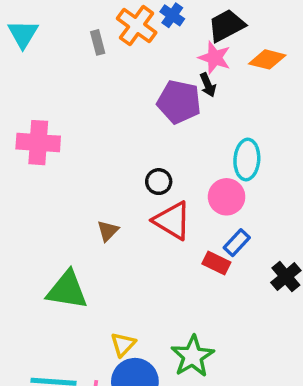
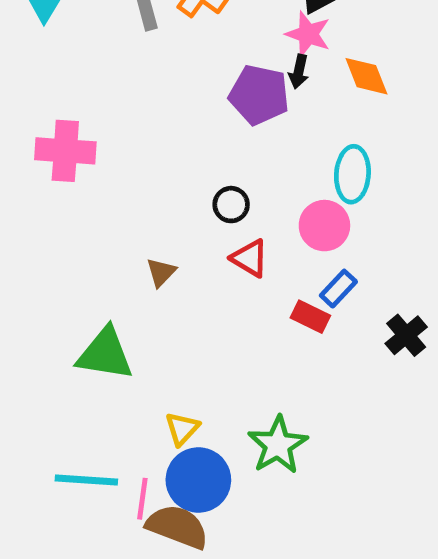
orange diamond: (267, 59) -> (366, 76), moved, turned 54
black arrow: (208, 85) -> (299, 72), turned 35
red triangle: (172, 221) -> (250, 258), size x0.7

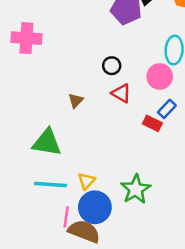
cyan line: (86, 480) -> (50, 184), moved

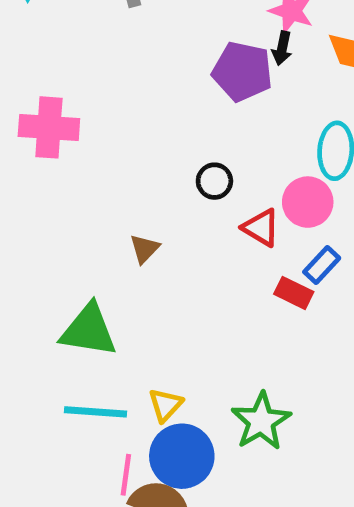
red triangle: (121, 93) -> (261, 228), moved

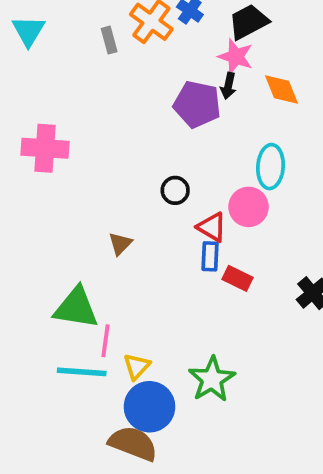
blue rectangle: (322, 265) -> (210, 256), moved, turned -40
pink line: (126, 475) -> (105, 341), moved

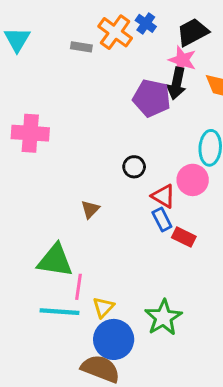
gray rectangle: (109, 40) -> (81, 47), turned -66
black arrow: (228, 86) -> (177, 83), size x1.5
blue rectangle: (210, 256) -> (162, 219), turned -30

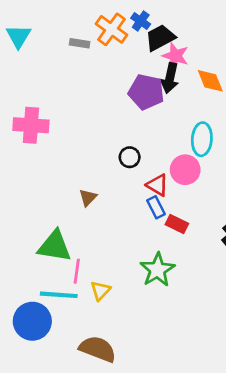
black trapezoid: (193, 32) -> (160, 38), moved
green star: (163, 317) -> (157, 270), moved
blue circle: (114, 339) -> (32, 321), moved

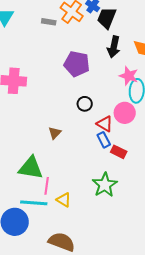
black trapezoid: (160, 38) -> (107, 18), turned -40
pink star: (175, 56) -> (129, 76), moved
purple pentagon: (146, 92) -> (77, 64), moved
yellow triangle: (100, 291) -> (64, 200), turned -42

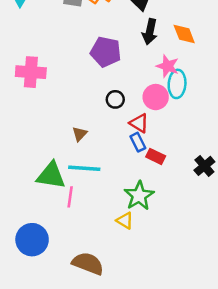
pink circle: (125, 113) -> (156, 97), moved
yellow triangle: (64, 200) -> (125, 221), moved
cyan line: (34, 203) -> (84, 168), moved

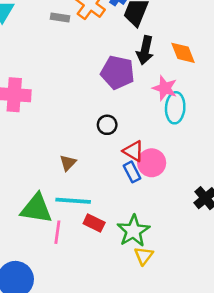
purple pentagon: (106, 52) -> (118, 72), moved
pink circle: (156, 97) -> (152, 163), moved
red rectangle: (156, 156) -> (94, 223), moved
yellow triangle: (125, 221) -> (144, 256), moved, turned 36

